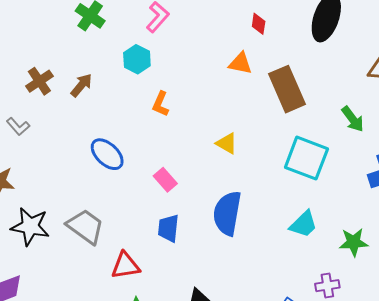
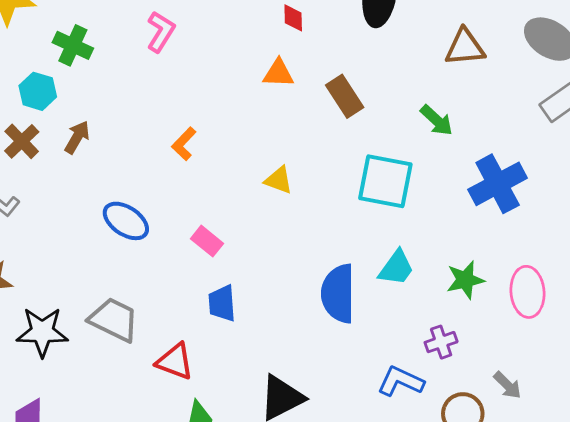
cyan hexagon: (137, 59) -> (38, 91), moved
brown rectangle: (287, 89) -> (345, 96), size x0.7
orange L-shape: (161, 104) -> (184, 144), turned 30
blue semicircle: (227, 213) -> (338, 294), moved
red triangle: (126, 266) -> (175, 361), turned 40

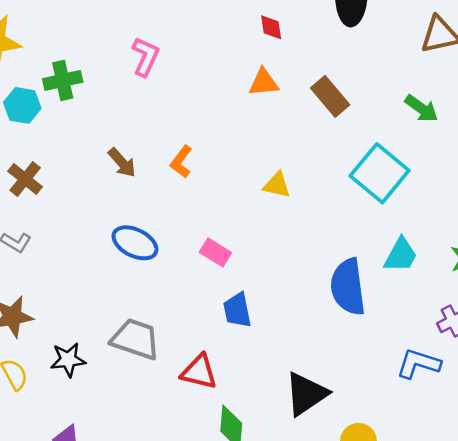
green cross: (73, 45) -> (63, 80), turned -30
cyan hexagon: (38, 91) -> (22, 105), moved
brown arrow: (77, 137) -> (122, 163), moved, turned 116
cyan square: (385, 181) -> (380, 173), turned 36
black star: (42, 332) -> (68, 360), size x0.7

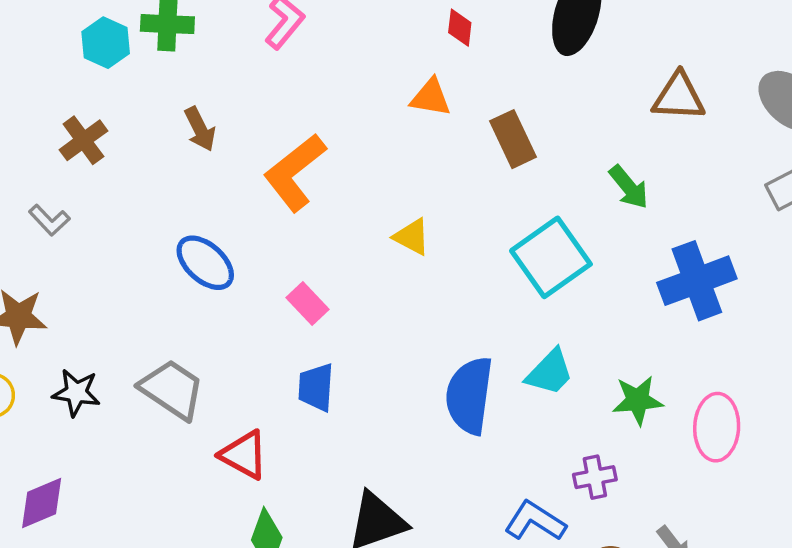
orange L-shape: (181, 162) -> (295, 172), size x1.8
brown arrow: (122, 163) -> (200, 129), moved

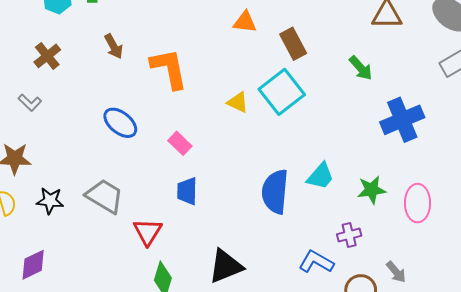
orange L-shape: (295, 172) -> (169, 69), turned 120
cyan square: (551, 257) -> (282, 92), moved
red triangle: (244, 455) -> (148, 232), turned 36

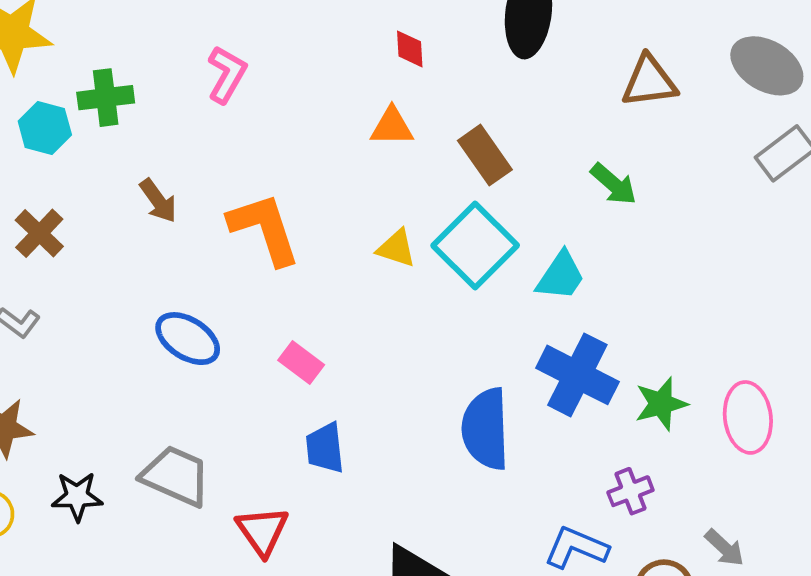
yellow triangle: (238, 102) -> (396, 248), moved
blue cross: (402, 120) -> (577, 375), moved, turned -33
cyan trapezoid: (320, 176) -> (561, 276), moved

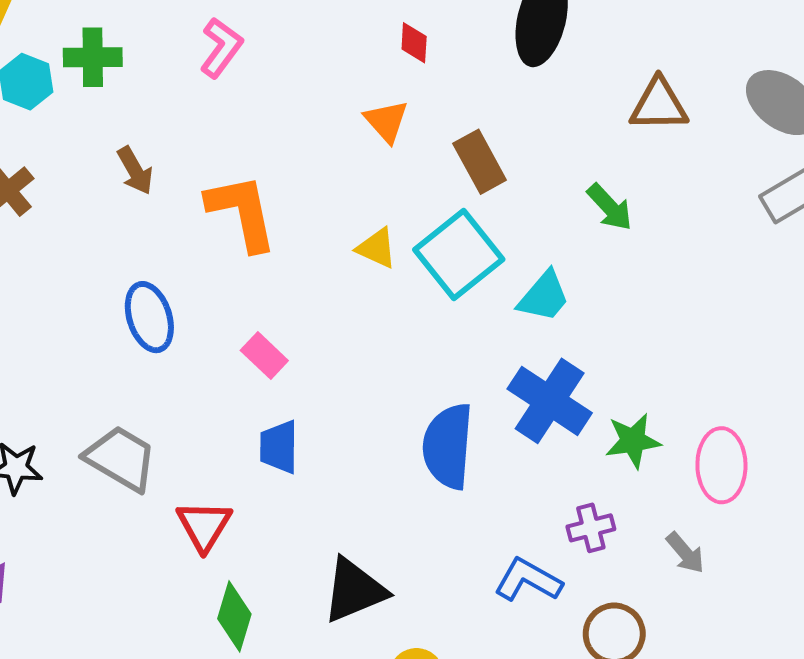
orange triangle: (392, 127) -> (386, 121), turned 42
blue ellipse: (188, 339) -> (149, 317), turned 34
gray arrow: (724, 548) -> (685, 553), moved

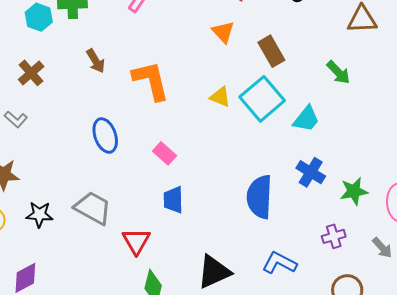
blue cross: (550, 401) -> (311, 172), size x0.7
blue L-shape: (528, 580) -> (279, 263), moved

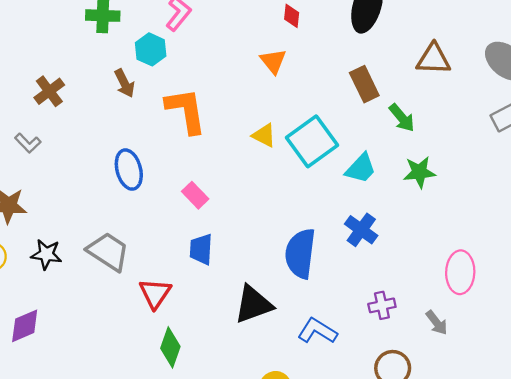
cyan hexagon: (39, 17) -> (151, 49), moved
brown rectangle: (271, 51) -> (364, 84), moved
green star: (354, 191) -> (419, 172), moved
black triangle: (214, 272) -> (253, 304), moved

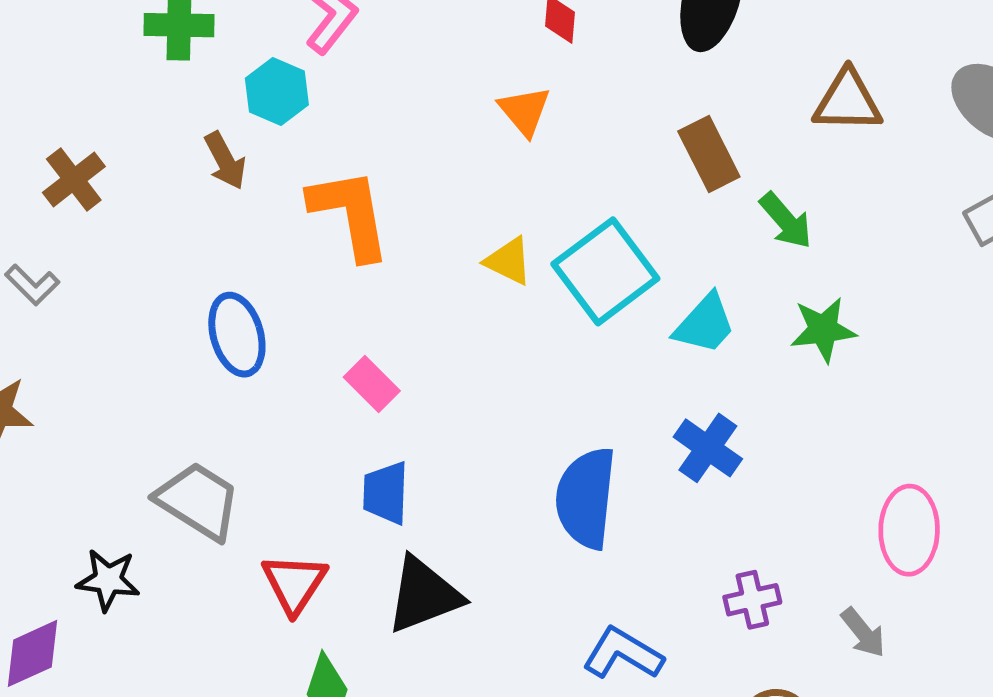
black star: (46, 254) -> (108, 580), moved
black triangle: (253, 304) -> (424, 595), moved

